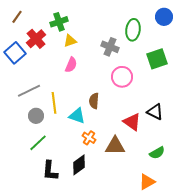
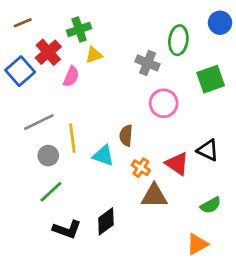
brown line: (17, 17) -> (23, 23), turned 32
pink semicircle: (71, 65) -> (71, 76), moved
orange cross: (89, 138) -> (141, 168), moved
black L-shape: (50, 171) -> (67, 229), turned -75

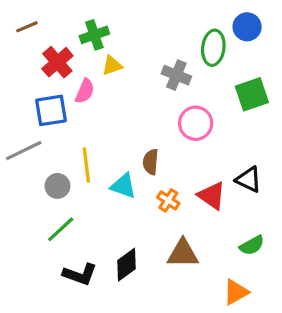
blue circle: (220, 23) -> (247, 27), moved
blue square: (20, 71) -> (51, 110), moved, turned 32
gray line: (39, 122) -> (24, 151), moved
brown triangle: (154, 196) -> (183, 253), moved

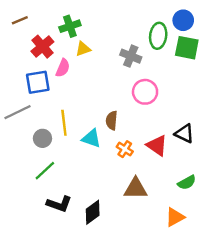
green square: (252, 94) -> (187, 48), moved, turned 30
black diamond: (127, 265) -> (93, 212), moved

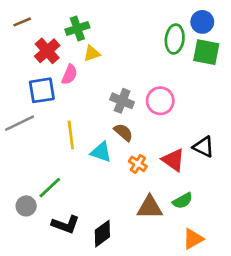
gray cross: (131, 56) -> (122, 101), moved
brown semicircle: (112, 120) -> (123, 132), turned 126
gray circle: (42, 138) -> (26, 206), moved
green semicircle: (187, 182) -> (183, 201), moved

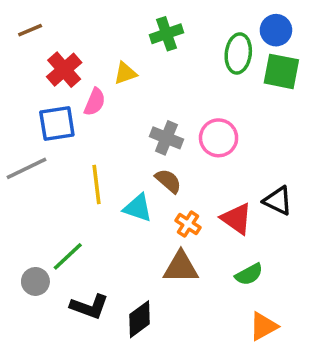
green cross: (77, 28) -> (166, 34), moved
brown triangle: (150, 207) -> (181, 267), moved

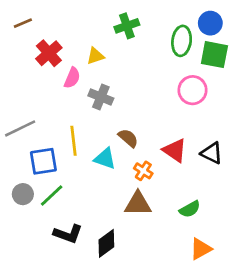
blue square: (57, 123) -> (43, 161), moved
gray cross: (166, 138) -> (101, 97), moved
pink circle: (219, 138) -> (193, 90), moved
red triangle: (236, 219) -> (175, 150), moved
gray circle: (35, 281) -> (23, 194), moved

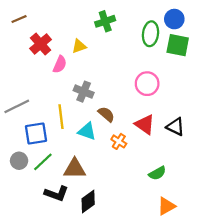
pink circle: (193, 90) -> (147, 84), moved
gray cross: (101, 97) -> (84, 92), moved
brown triangle: (138, 204) -> (75, 169), moved

